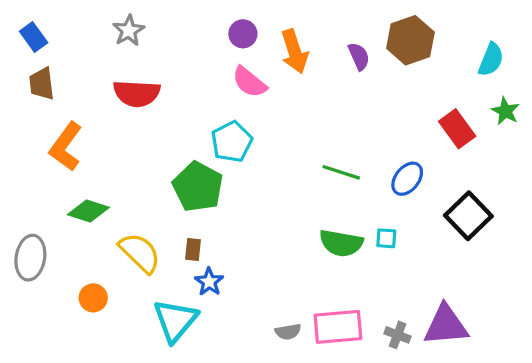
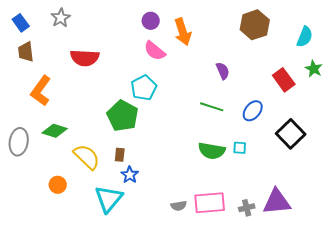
gray star: (129, 31) -> (61, 18), moved
purple semicircle: (359, 56) -> (223, 71), moved
gray ellipse: (30, 258) -> (19, 142), moved
gray cross: (398, 335) -> (247, 208), turned -35

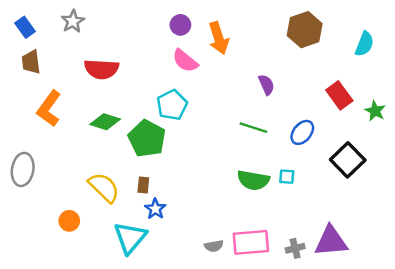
green star: (314, 69) -> (375, 111), moved
green diamond: (55, 131) -> (105, 122), moved

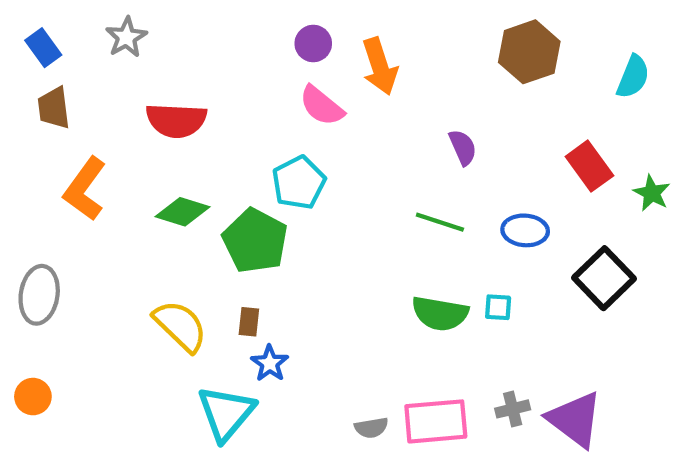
blue ellipse: (302, 132) -> (525, 230), turned 55
orange circle: (69, 221) -> (33, 397), moved
purple triangle: (331, 241) -> (575, 419), turned 42
gray cross: (295, 248) -> (513, 409), moved

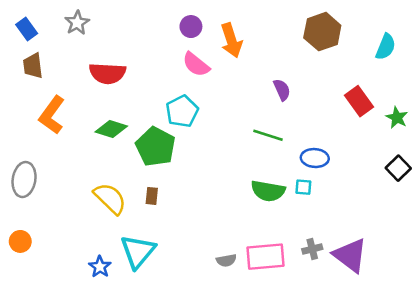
blue ellipse: (525, 230) -> (315, 158), moved
black square: (604, 278) -> (398, 168), moved, size x0.7
blue star: (270, 363) -> (100, 267), moved

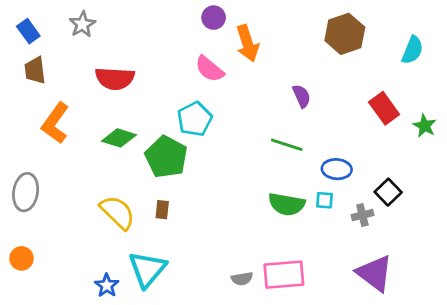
purple circle: (191, 27) -> (214, 18), moved
black square: (398, 168) -> (388, 192), moved
gray cross: (312, 249) -> (362, 215), moved

